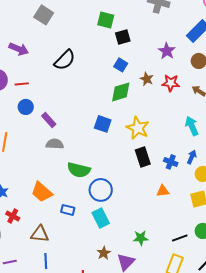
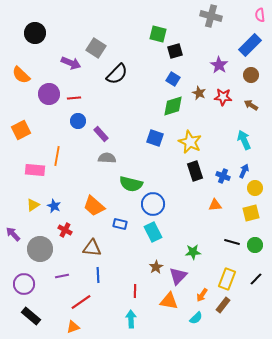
gray square: (44, 15) -> (96, 48), moved
black line: (180, 238) -> (232, 242), moved, turned 35

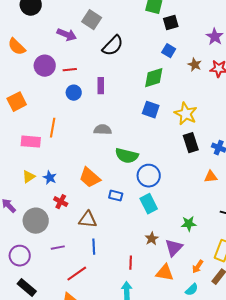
green diamond: (173, 106) -> (154, 78), moved
purple rectangle: (101, 134) -> (101, 86), moved, turned 42

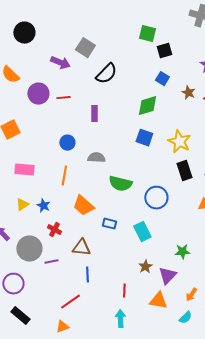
blue circle: (74, 93) -> (67, 143), moved
orange line: (53, 128) -> (64, 176), moved
blue circle: (149, 176) -> (156, 198), moved
purple line: (58, 248) -> (51, 262), moved

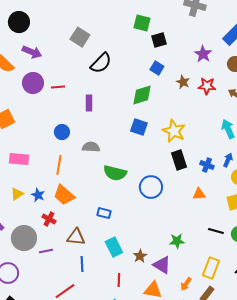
purple arrow: (60, 63) -> (32, 52), moved
orange trapezoid: (83, 206) -> (64, 195), moved
cyan rectangle: (142, 232) -> (114, 247), moved
purple triangle: (167, 276) -> (162, 265), turned -42

